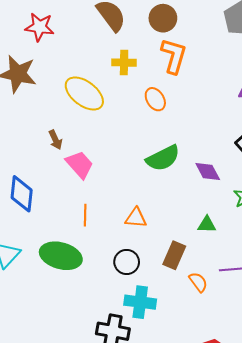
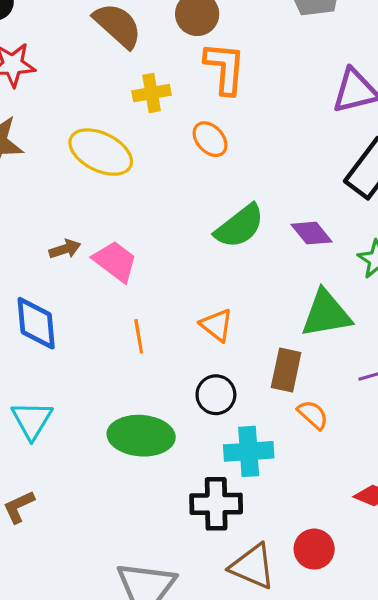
brown arrow: (55, 140) -> (65, 249), moved, turned -72
orange triangle: (136, 218) -> (217, 325), turned 45
green triangle: (207, 225) -> (326, 314), size x1.8
green ellipse: (61, 256) -> (141, 436), moved
orange semicircle: (198, 282) -> (313, 415), moved

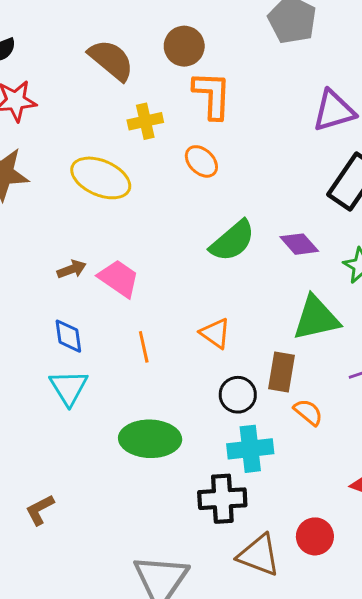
blue diamond: (36, 323) -> (68, 336), moved, size x0.7
black circle: (216, 395) -> (238, 395), moved
cyan triangle: (32, 420) -> (69, 388), moved

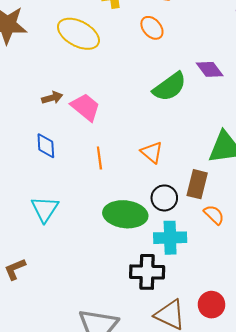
purple diamond: (299, 244) -> (210, 69), moved
cyan triangle: (69, 388) -> (45, 209), moved
green ellipse: (150, 439) -> (125, 214), moved

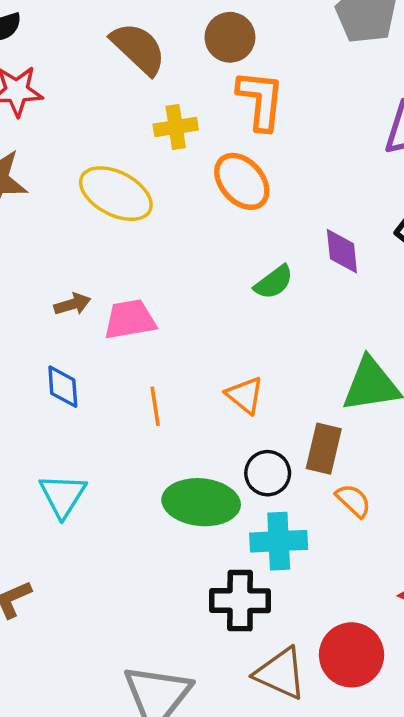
orange ellipse: (152, 28) -> (242, 181), size x1.4
purple diamond: (210, 69) -> (342, 251), turned 32
green semicircle: (170, 87) -> (274, 282), size x0.7
pink trapezoid: (85, 107) -> (130, 319), turned -48
red circle: (211, 305) -> (352, 655), size x1.4

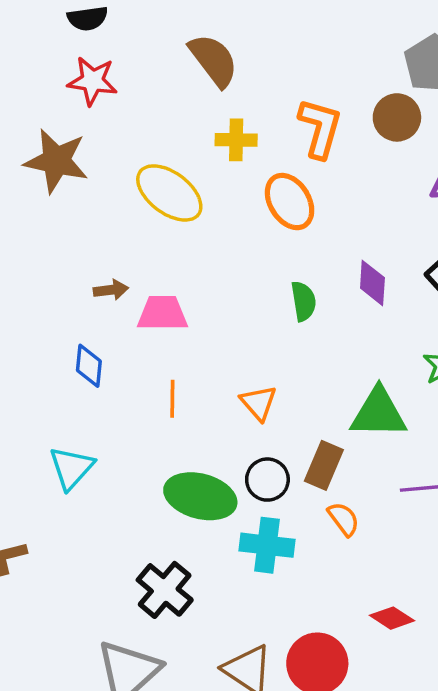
brown circle: (230, 37) -> (397, 117), moved
green semicircle: (274, 282) -> (303, 301), turned -72
black cross: (240, 601) -> (165, 590), moved, turned 30

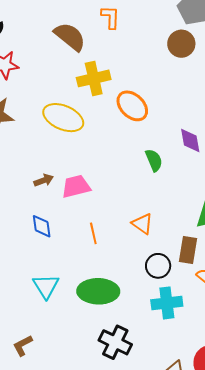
orange L-shape: (320, 128) -> (110, 17), moved, size x0.7
yellow cross: (236, 140) -> (94, 78), size x1.4
green ellipse: (200, 496) -> (98, 291), moved

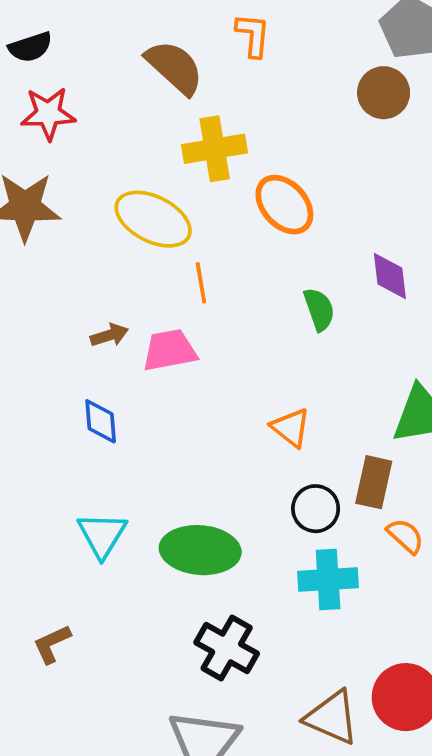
orange line: (93, 233) -> (201, 283), moved

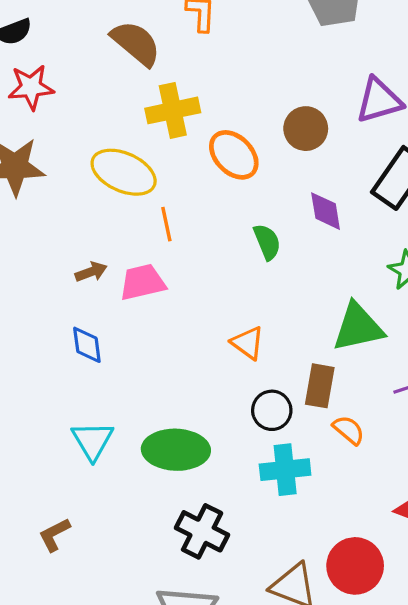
brown circle: (384, 93) -> (306, 129), moved

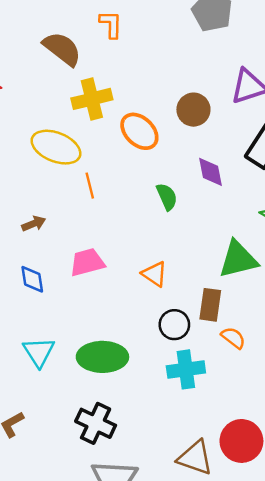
pink trapezoid: (142, 282) -> (87, 262), moved
black cross: (202, 531) -> (96, 423), moved

